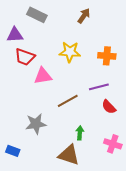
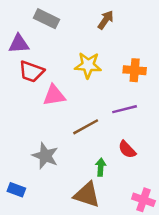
red semicircle: (109, 107) -> (127, 149), moved
gray star: (36, 124) -> (45, 156), turned 30
pink cross: (113, 144) -> (143, 200), moved

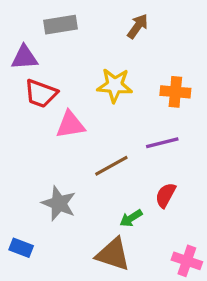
gray rectangle: (47, 19) -> (61, 25), turned -35
red semicircle: (127, 149) -> (166, 195), turned 72
green arrow: (101, 167) -> (131, 218), turned -126

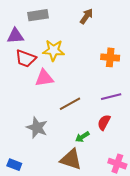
yellow star: (115, 85) -> (53, 50), moved
purple line: (162, 143) -> (111, 97), moved
blue rectangle: (21, 248) -> (14, 165), moved

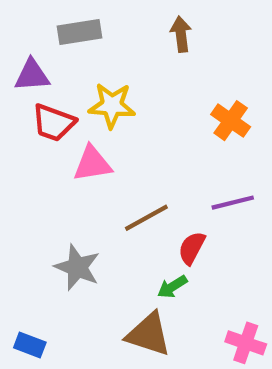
brown arrow: (86, 16) -> (181, 34), turned -42
orange cross: (110, 57) -> (231, 121), turned 30
red semicircle: (104, 122) -> (192, 248), moved

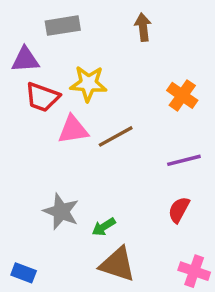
brown line: (146, 218) -> (116, 136), moved
red semicircle: (192, 248) -> (179, 210), moved
green arrow: (172, 287) -> (104, 227), moved

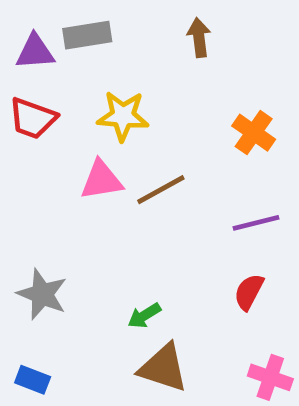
purple triangle: (25, 60) -> (35, 52), moved
red trapezoid: (42, 97) -> (33, 118), moved
gray star: (61, 211) -> (42, 294), moved

